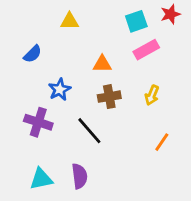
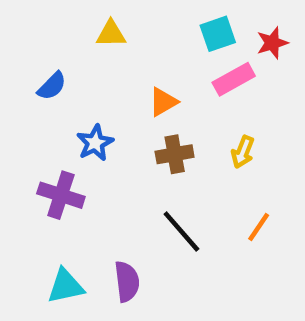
red star: (170, 14) -> (272, 43), moved
orange triangle: (102, 64) -> (163, 102), turned -30
black line: (89, 131) -> (181, 232), moved

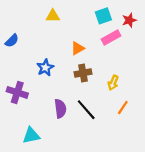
blue semicircle: (52, 86) -> (12, 41), moved
yellow arrow: (243, 152) -> (113, 83), moved
purple cross: (61, 195) -> (17, 92), moved
purple semicircle: (127, 282) -> (60, 109), moved

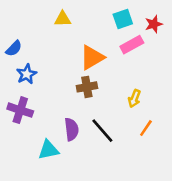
orange triangle: (78, 48) -> (92, 57), size x1.5
blue star: (45, 68) -> (27, 74), moved
brown cross: (83, 73) -> (87, 87), moved
cyan triangle: (31, 136) -> (48, 150), moved

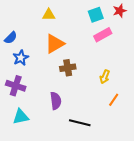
red star: (154, 24) -> (120, 11), moved
orange triangle: (92, 57) -> (55, 44), moved
black line: (102, 131) -> (80, 123), moved, turned -35
cyan triangle: (48, 150) -> (21, 117), moved

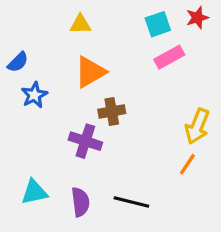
yellow arrow: (105, 77) -> (197, 126), moved, size x1.5
purple cross: (16, 86) -> (85, 141), moved
purple semicircle: (56, 101) -> (80, 202), moved

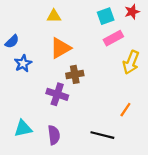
yellow arrow: (197, 126) -> (131, 62), moved
black line: (131, 202) -> (102, 135), moved

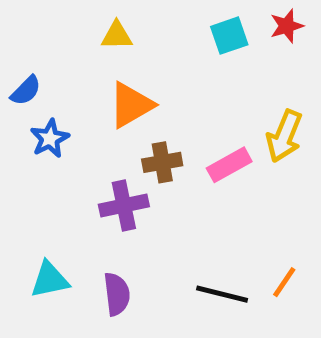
pink rectangle: (113, 38) -> (229, 165), moved
purple cross: (57, 94) -> (124, 206), turned -30
orange line: (125, 110) -> (284, 282), moved

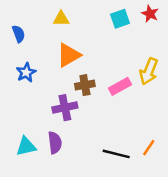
red star: (287, 26) -> (150, 14), turned -30
blue semicircle: (26, 91) -> (19, 34), moved, turned -66
purple semicircle: (117, 294) -> (55, 143), moved

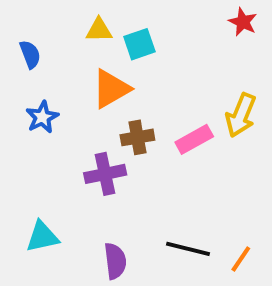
cyan square: (120, 19) -> (139, 44), moved
purple semicircle: (55, 143) -> (115, 261), moved
orange line: (149, 148) -> (241, 259), moved

